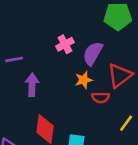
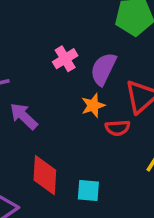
purple arrow: (32, 85) -> (24, 116), turned -45

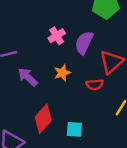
orange star: (93, 105) -> (62, 73), moved
red diamond: (45, 175) -> (43, 119), turned 40

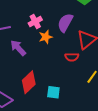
pink cross: (57, 36) -> (35, 22), moved
orange star: (62, 73) -> (46, 37), moved

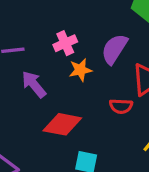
red diamond: (29, 82) -> (62, 124), moved, turned 50

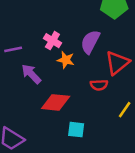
pink cross: (65, 43) -> (52, 41), turned -30
orange star: (80, 70) -> (66, 60), turned 30

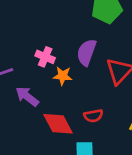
red semicircle: (99, 85) -> (93, 116), moved
red diamond: (56, 102) -> (58, 124), turned 64

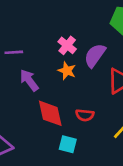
pink cross: (45, 57) -> (67, 45), moved

